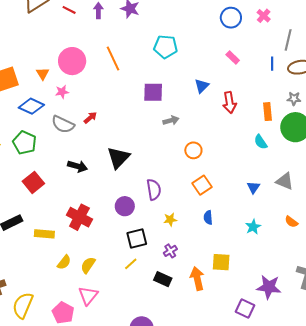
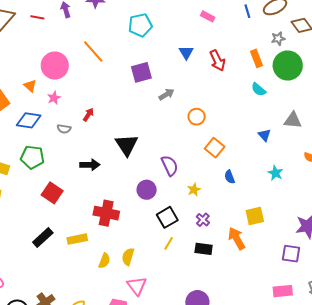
gray semicircle: (63, 124) -> (64, 129), size x0.6

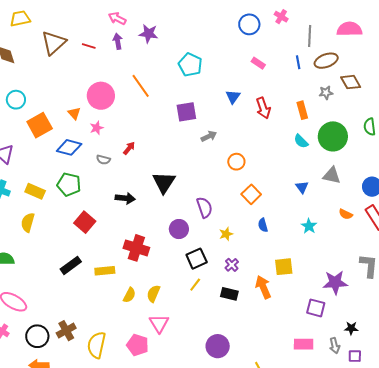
cyan pentagon: (140, 25) -> (190, 65), turned 30
green circle: (288, 66) -> (333, 136), moved

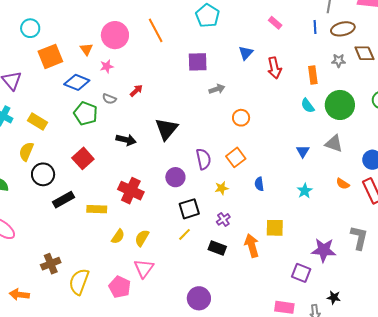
green pentagon: (69, 184) -> (86, 113), moved
orange square: (251, 194) -> (236, 157), moved
black circle: (37, 336) -> (43, 174), moved

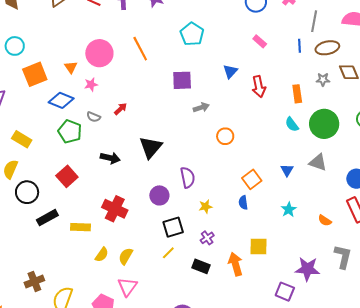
orange square: (236, 157) -> (252, 179), moved
orange semicircle: (343, 184) -> (325, 220), moved

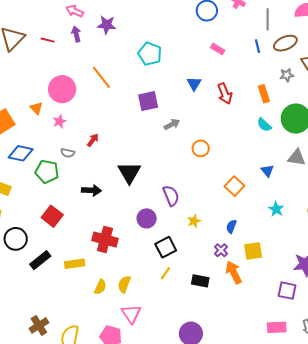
blue diamond: (61, 100) -> (21, 153), moved
blue semicircle: (243, 203) -> (231, 226), moved, turned 40
purple cross: (207, 238) -> (221, 250), moved

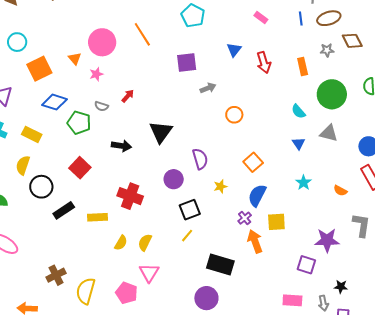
cyan semicircle: (264, 125) -> (298, 111), moved
orange square: (234, 186) -> (253, 162), moved
blue semicircle: (231, 226) -> (257, 195), size x1.6
black rectangle: (200, 281) -> (220, 264), moved, size x1.5

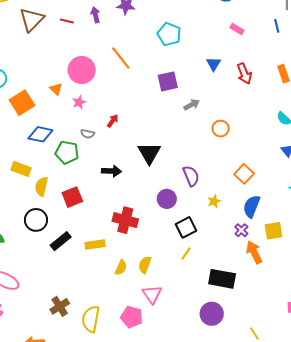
yellow semicircle: (23, 165) -> (41, 186), moved
red square: (80, 168) -> (72, 197), turned 30

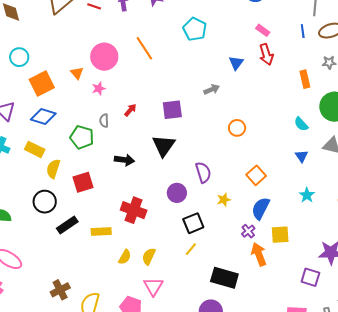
red arrow: (244, 74) -> (266, 54), moved
purple square: (168, 81) -> (172, 110), moved
gray arrow: (192, 105) -> (212, 89), moved
blue diamond: (40, 134) -> (43, 117), moved
gray semicircle: (88, 134) -> (104, 121), turned 72

